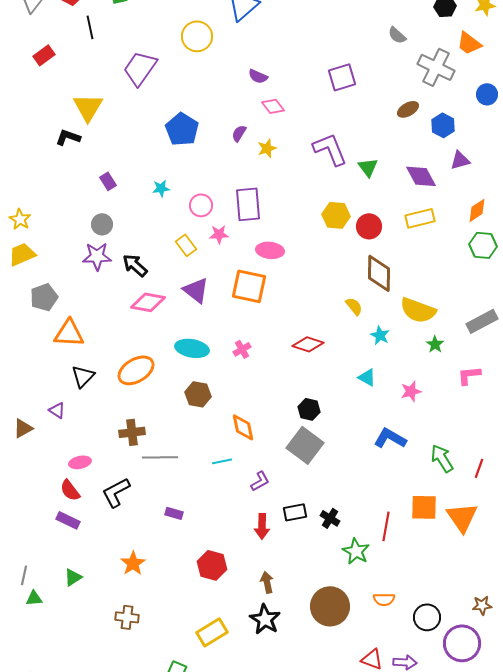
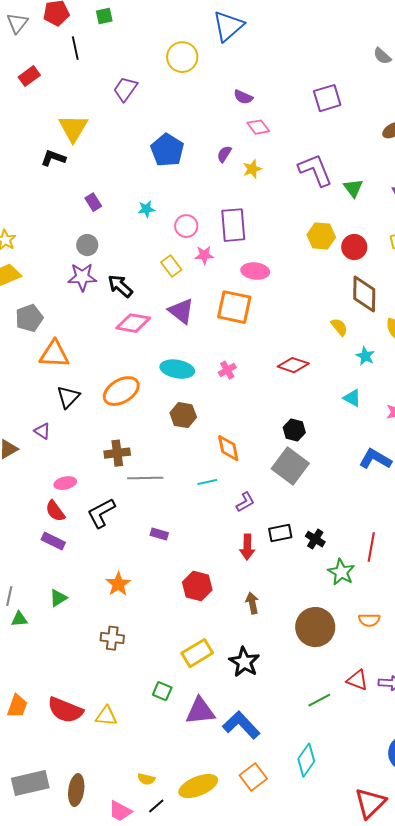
purple trapezoid: (140, 68) -> (125, 89), size x0.7
black star: (265, 619) -> (244, 662), moved

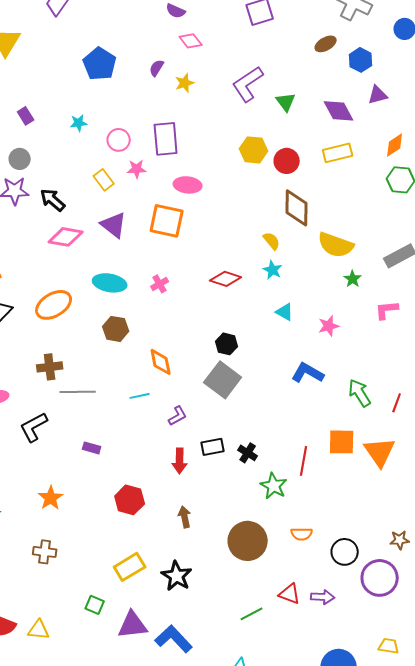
purple L-shape: (315, 170) -> (248, 84), turned -102
cyan star: (365, 356) -> (273, 270), moved

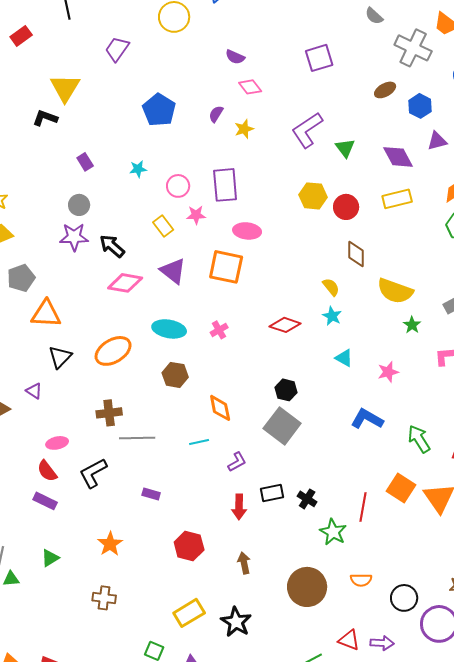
brown diamond: (297, 208) -> (356, 254), size x0.7
orange square: (342, 442) -> (401, 488), turned 32

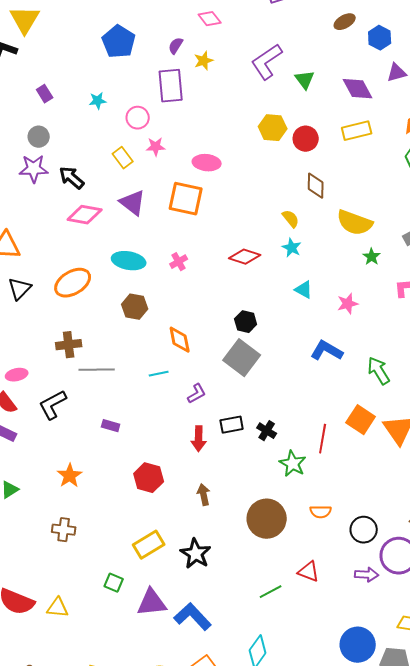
purple rectangle: (225, 185) -> (171, 86), moved
purple arrow: (382, 643) -> (367, 575), moved

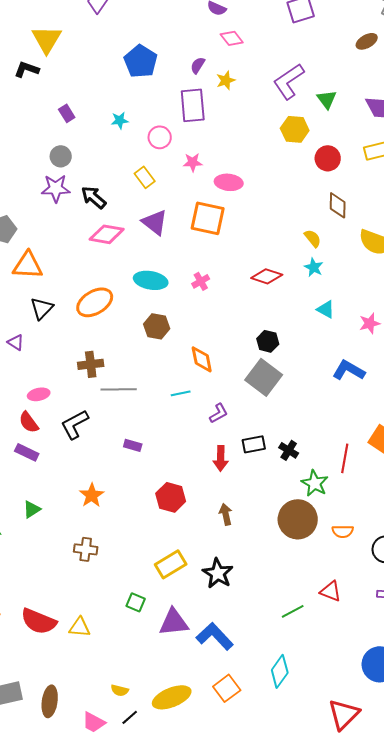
yellow hexagon: (273, 128) -> (295, 129), moved
pink star: (156, 147) -> (193, 162), moved
brown circle: (267, 519) -> (298, 519), moved

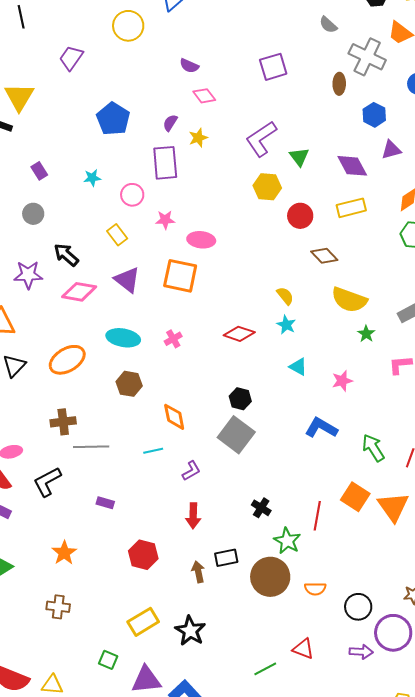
brown ellipse: (367, 41) -> (339, 84), moved, turned -60
purple star: (56, 188) -> (28, 275), moved
brown diamond: (338, 205) -> (324, 256), moved, turned -44
black rectangle: (254, 444) -> (226, 558), moved

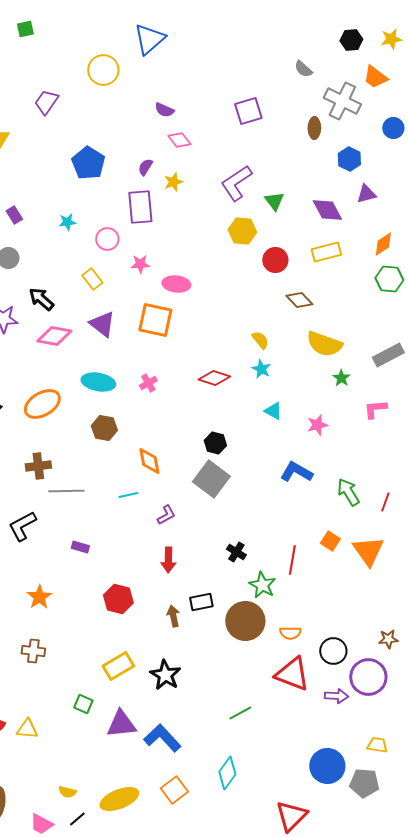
orange square: (355, 497) -> (330, 541), size x0.7
red triangle: (303, 649) -> (292, 674), moved, size x1.6

